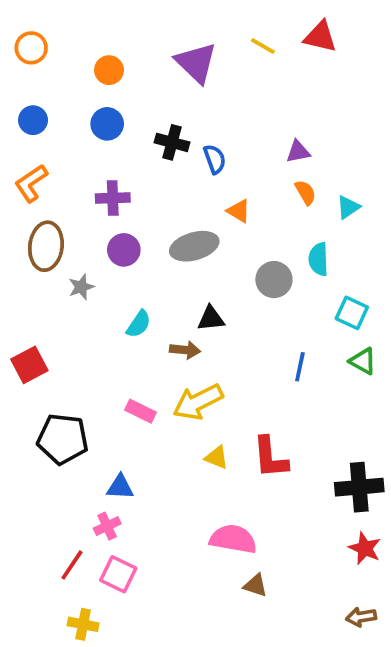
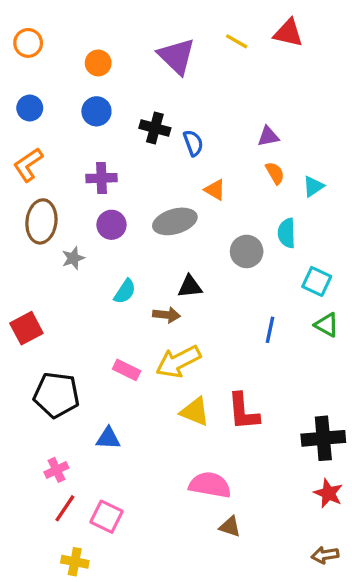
yellow triangle: (217, 457) -> (195, 412), size x1.4
pink cross: (107, 526) -> (56, 470), moved

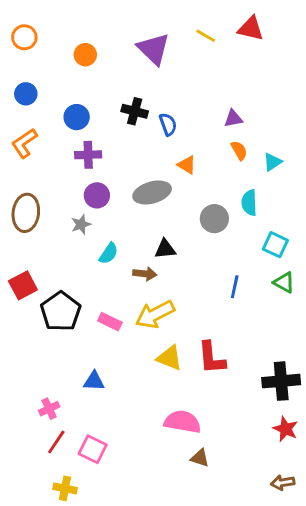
blue circle: (96, 111) -> (77, 117), moved
brown ellipse: (41, 221) -> (26, 213), moved
gray star: (73, 258) -> (81, 224), moved
black pentagon: (56, 395) -> (61, 311), moved, turned 30

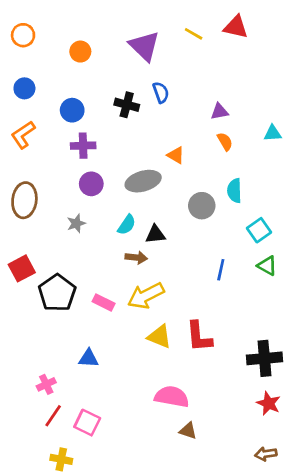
blue semicircle: (168, 124) -> (161, 92), moved
cyan triangle: (272, 162) -> (273, 133), moved, turned 30
gray star: (81, 224) -> (76, 223), moved
cyan square: (275, 245) -> (259, 230), turned 30
cyan semicircle: (109, 253) -> (127, 225), moved

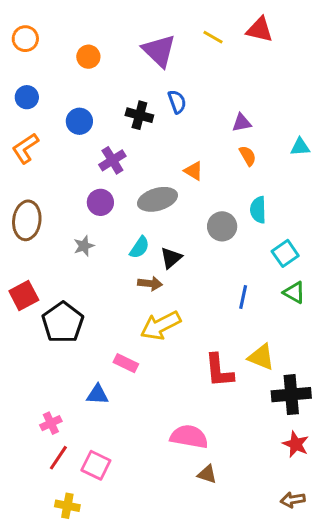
purple cross: (83, 146) -> (112, 160), moved, turned -30
black triangle: (155, 234) -> (171, 258), turned -35
pink rectangle: (104, 302) -> (126, 363), moved
yellow triangle: (159, 337) -> (261, 357), moved

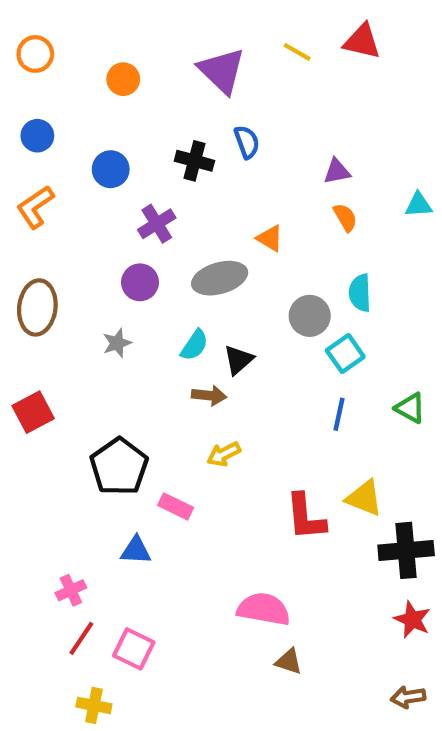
cyan square: (285, 253) -> (345, 354), moved
black pentagon: (63, 323) -> (119, 467), moved
yellow arrow: (160, 326) -> (224, 454), size x0.6

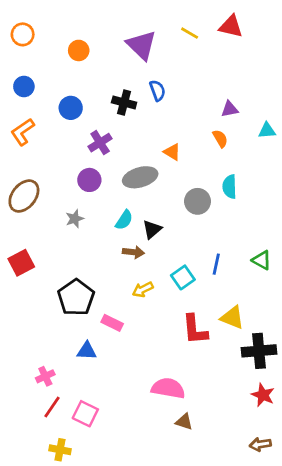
purple triangle: (337, 171) -> (230, 109), moved
brown ellipse: (37, 307) -> (24, 196), turned 32
cyan square: (345, 354) -> (183, 277), moved

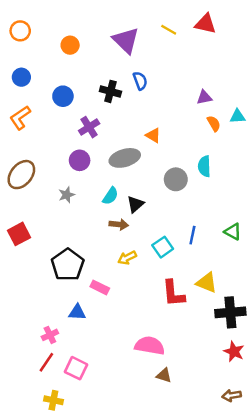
orange semicircle: (220, 139) -> (214, 124), moved
pink cross: (45, 376) -> (50, 335), moved

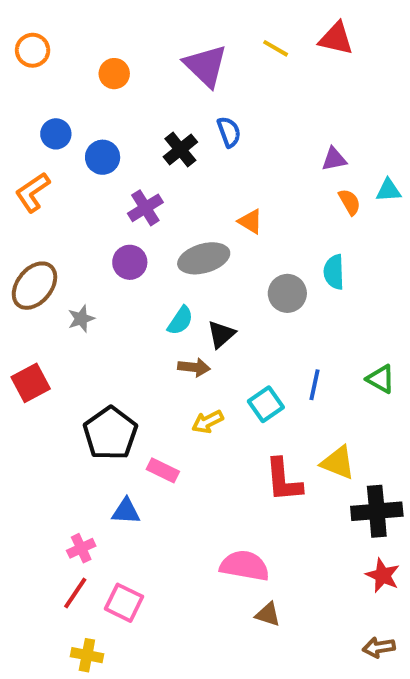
blue circle: (21, 77) -> (56, 134), moved
black cross: (110, 91) -> (180, 149), turned 36
gray star: (67, 195) -> (81, 319), moved

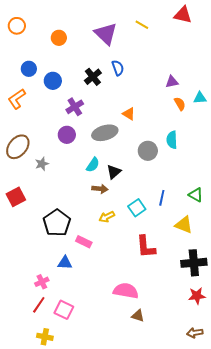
red triangle: (336, 39) -> (183, 15), moved
yellow triangle: (338, 463) -> (184, 225), moved
red star: (383, 575) -> (197, 296), turned -30

